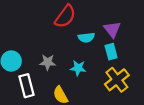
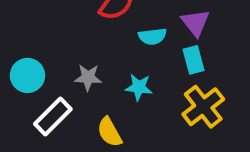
white rectangle: (26, 86) -> (53, 116), turned 60

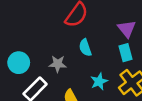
cyan semicircle: (152, 36) -> (85, 48), moved, turned 78
cyan star: (139, 87) -> (99, 81), moved, turned -30

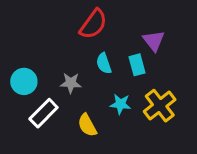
cyan rectangle: (125, 53) -> (137, 65), moved
cyan star: (99, 81) -> (120, 104), turned 30

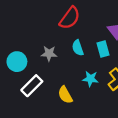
gray star: (71, 83) -> (49, 54), moved

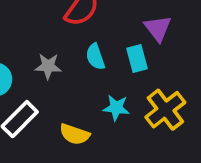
yellow semicircle: (65, 95) -> (75, 134), turned -42

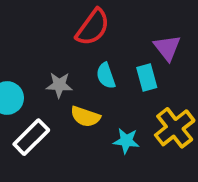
cyan star: (116, 108) -> (126, 141), moved
yellow semicircle: (75, 134) -> (85, 117), moved

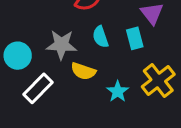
gray star: (59, 85) -> (61, 45), size x1.4
cyan star: (126, 141) -> (118, 91), turned 30

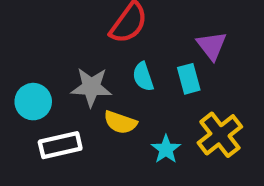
white rectangle: (38, 88) -> (60, 145), turned 32

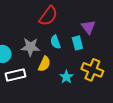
yellow semicircle: (120, 122) -> (44, 64), turned -84
yellow cross: (220, 135) -> (92, 70), turned -30

